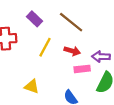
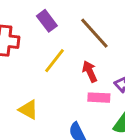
red arrow: (72, 51) -> (90, 71), turned -140

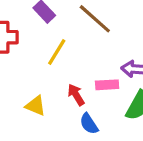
red arrow: (90, 71) -> (76, 95), moved

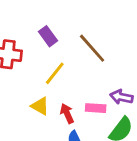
yellow triangle: (36, 106) -> (40, 106), moved

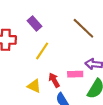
brown line: (92, 48) -> (83, 28), moved
yellow triangle: (40, 106) -> (34, 86), moved

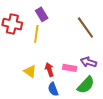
yellow line: (42, 51) -> (36, 34), moved, turned -36

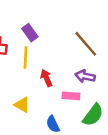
purple arrow: (88, 62) -> (85, 76), moved
red arrow: (49, 70) -> (46, 78), moved

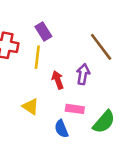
purple arrow: (85, 76) -> (83, 74), moved, turned 84
pink rectangle: (71, 96) -> (75, 109), moved

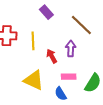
purple rectangle: (43, 32) -> (46, 12), moved
yellow triangle: (30, 106) -> (34, 80), size x1.5

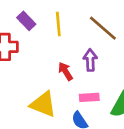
purple rectangle: (46, 12) -> (26, 21), moved
yellow line: (33, 41) -> (58, 24), moved

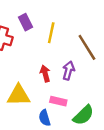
yellow triangle: (43, 104) -> (19, 95), turned -40

